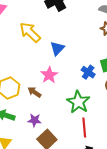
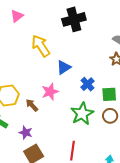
blue cross: (88, 72) -> (88, 84), moved
green star: (78, 102) -> (82, 114), moved

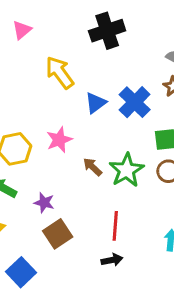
blue cross: (88, 84) -> (135, 102), moved, size x1.5
pink star: (50, 92) -> (59, 140), moved
brown arrow: (32, 105) -> (92, 167), moved

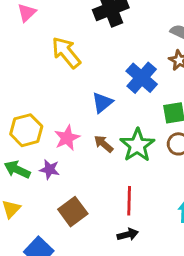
blue triangle: (96, 103) -> (102, 103), moved
pink star: (59, 140) -> (67, 138), moved
purple star: (44, 203) -> (50, 169), moved

